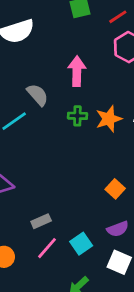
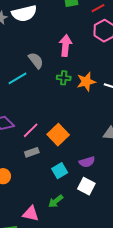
orange square: (115, 189) -> (58, 135), moved, size x1.5
pink line: (47, 248) -> (31, 130), moved

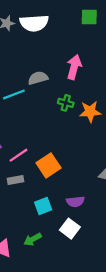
gray semicircle: (36, 60) -> (38, 78), turned -78

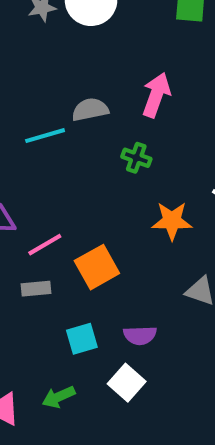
orange star: (90, 112) -> (172, 221), moved

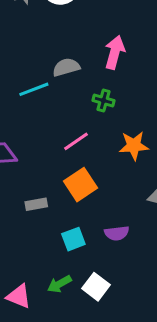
pink line: (45, 245) -> (76, 141), moved
white square: (127, 383) -> (96, 287), moved

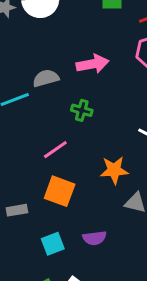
pink arrow: (115, 52) -> (93, 64), turned 64
orange star: (134, 146) -> (114, 170), moved
orange square: (81, 185) -> (60, 191), turned -36

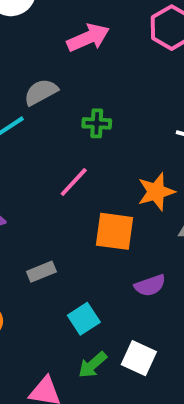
pink arrow: (93, 64) -> (88, 38), moved
orange square: (60, 191) -> (114, 231), moved
cyan square: (53, 244) -> (84, 319), moved

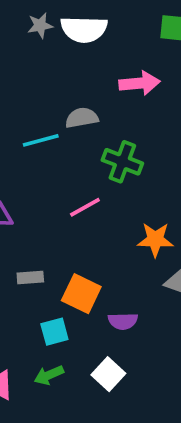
green cross: (97, 123) -> (122, 162), size x1.5
orange square: (114, 231) -> (81, 294), moved
white square: (139, 358) -> (108, 374), moved

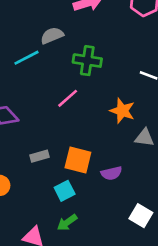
orange star: (155, 240) -> (122, 111), turned 30
white square: (108, 374) -> (141, 216), moved

